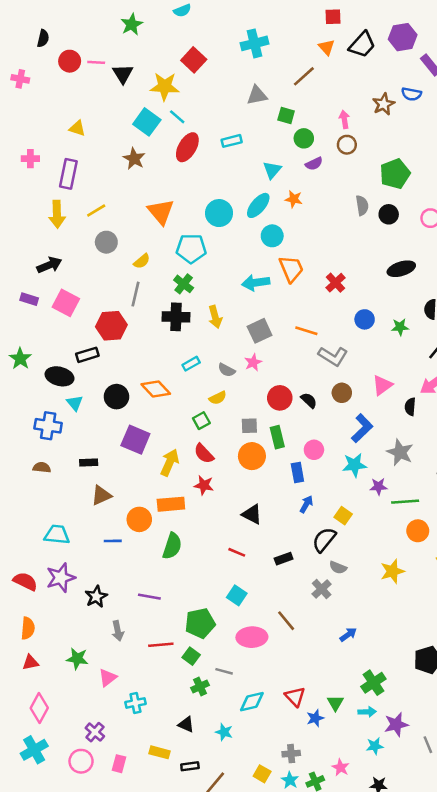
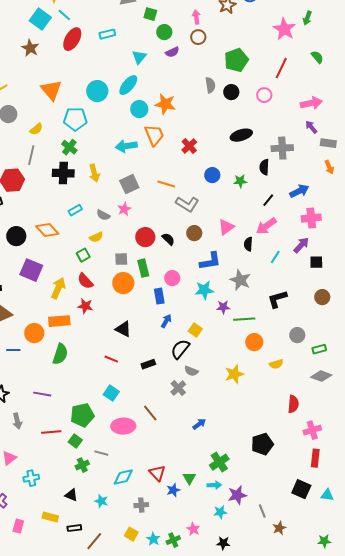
orange star: (294, 199) -> (165, 104), moved, size x1.5
blue L-shape: (362, 428) -> (210, 261), turned 35
gray cross: (291, 754) -> (141, 505), moved

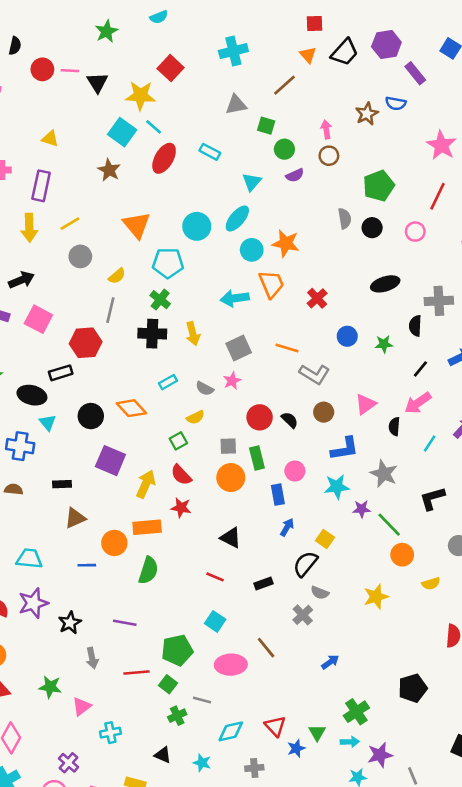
cyan rectangle: (107, 34) -> (210, 152), turned 42
green line: (244, 319) -> (389, 525), turned 50

